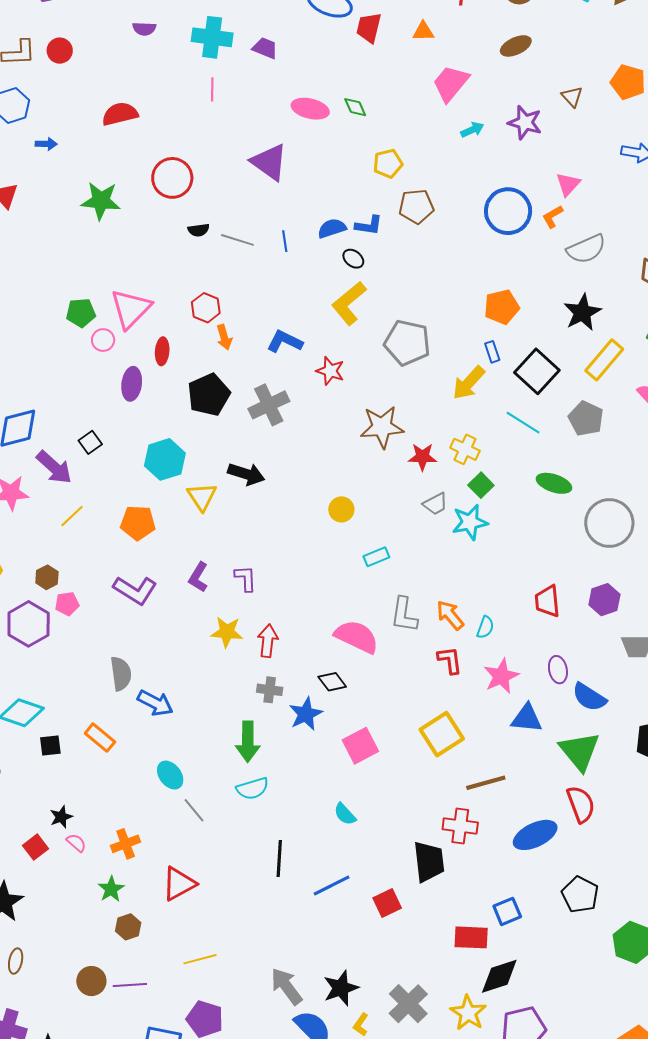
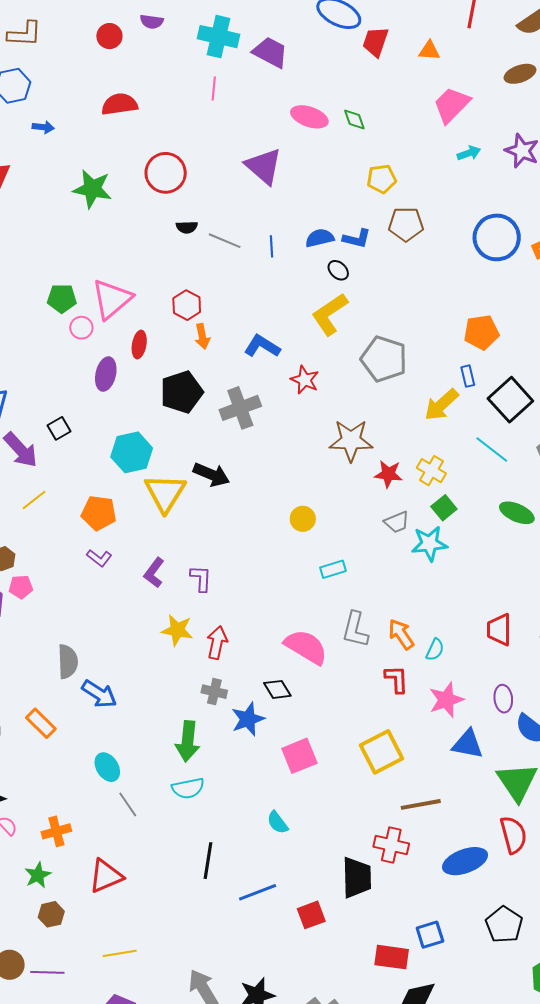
purple trapezoid: (265, 48) -> (270, 52), size x1.4
red circle: (60, 51) -> (109, 36), moved
yellow triangle: (202, 497) -> (165, 493), size x1.4
purple L-shape: (135, 590) -> (99, 558), moved, size x0.6

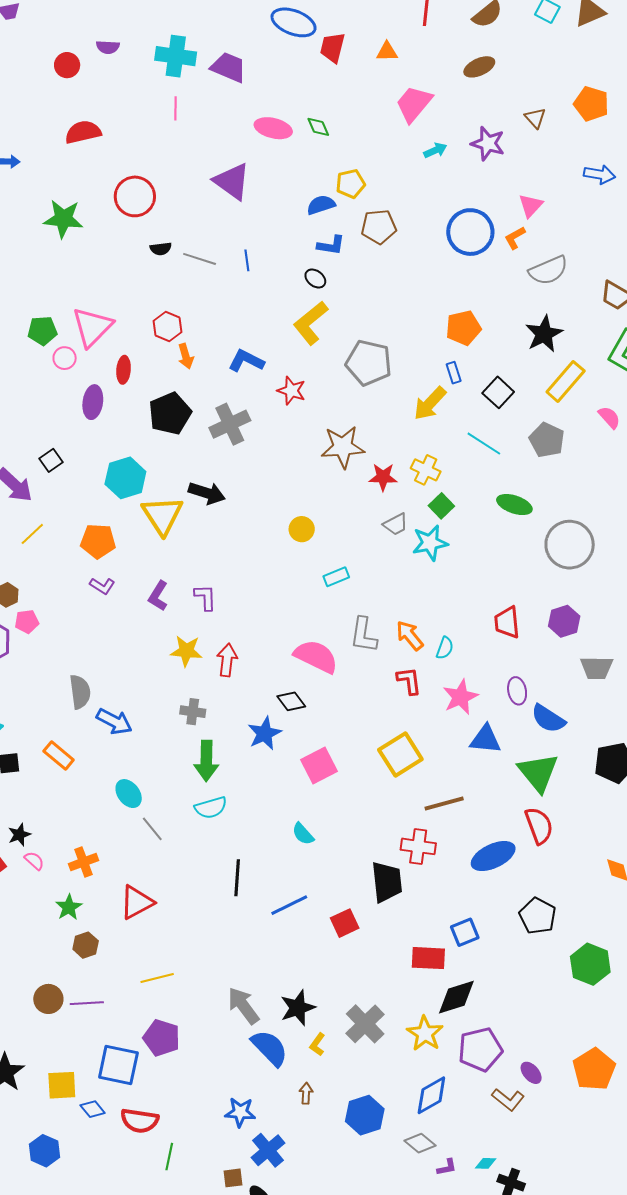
blue semicircle: (320, 238) -> (321, 205), moved
black square: (510, 400) -> (498, 392), size x0.7
gray cross: (214, 692) -> (193, 712), moved

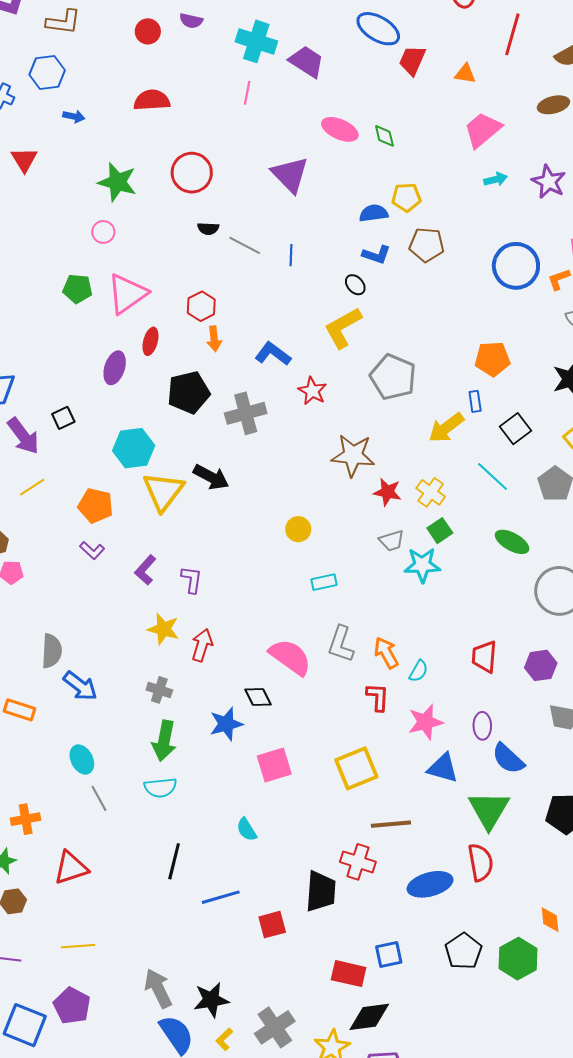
pink circle: (65, 358) -> (103, 232), moved
orange rectangle: (59, 756) -> (20, 710), turned -32
green hexagon: (590, 964) -> (518, 959), moved

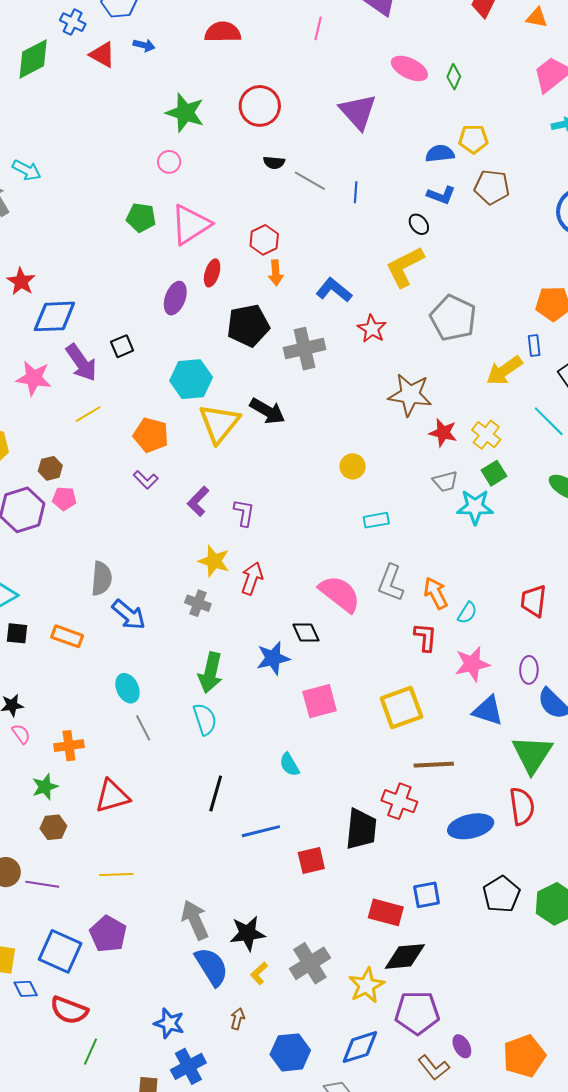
green diamond: (384, 136) -> (454, 77), turned 35
red triangle: (24, 160) -> (102, 55), moved, turned -32
gray cross: (159, 690) -> (198, 603), moved
cyan semicircle: (160, 788) -> (205, 719), turned -104

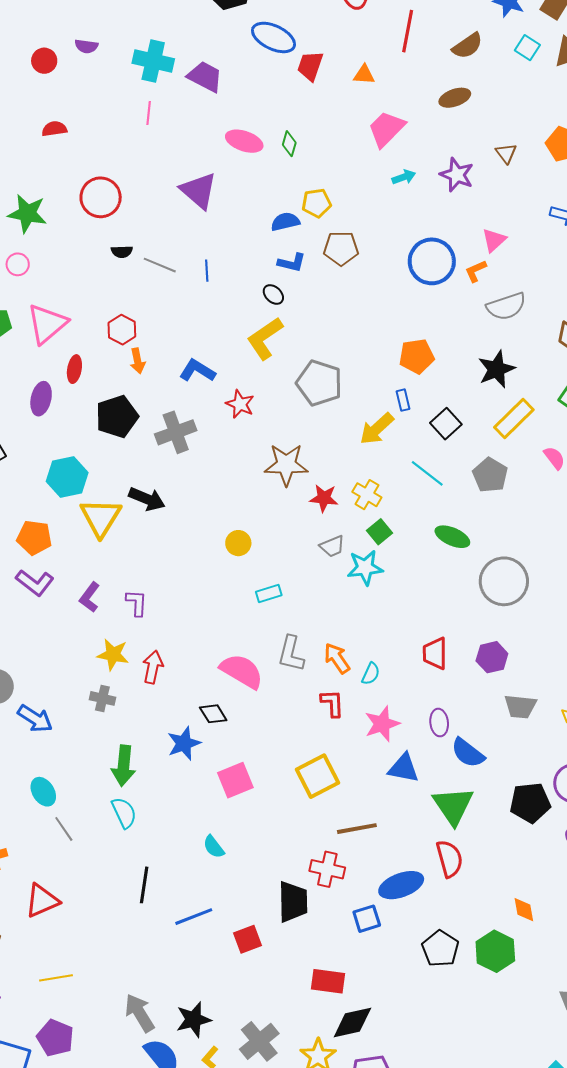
red semicircle: (223, 32) -> (54, 129), size x0.7
purple L-shape: (146, 480) -> (35, 583), size x1.5
blue square: (427, 895) -> (367, 919), moved

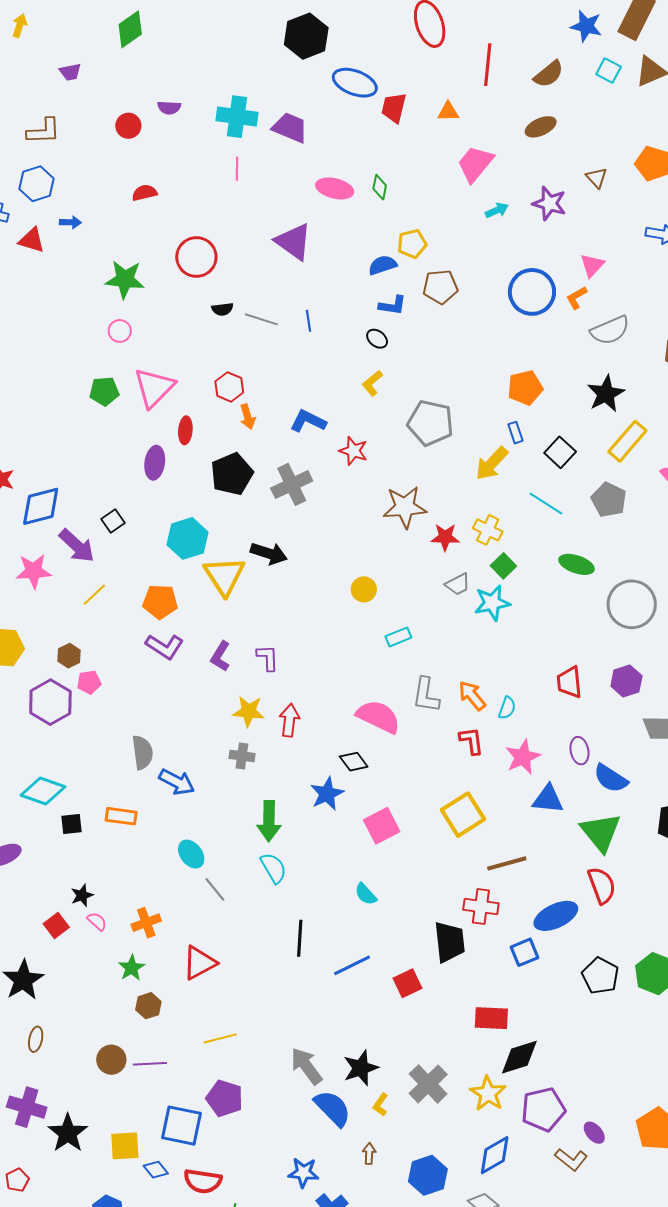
yellow L-shape: (265, 338) -> (372, 383), size x0.6

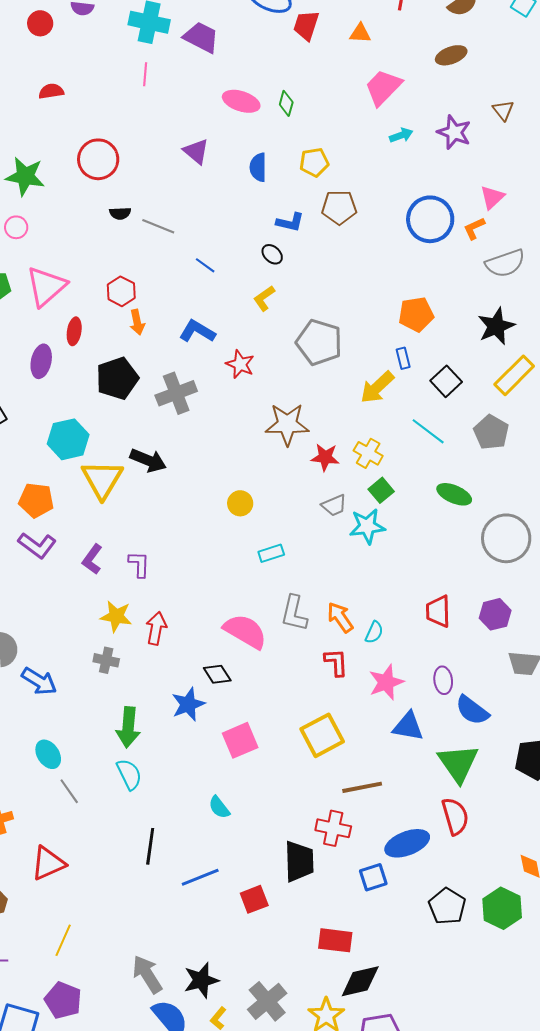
purple triangle: (294, 242) -> (196, 151), size x0.7
blue semicircle: (383, 265) -> (258, 167), moved, turned -76
blue line: (309, 321) -> (205, 265), moved, turned -50
yellow line: (220, 1038) -> (63, 940), turned -56

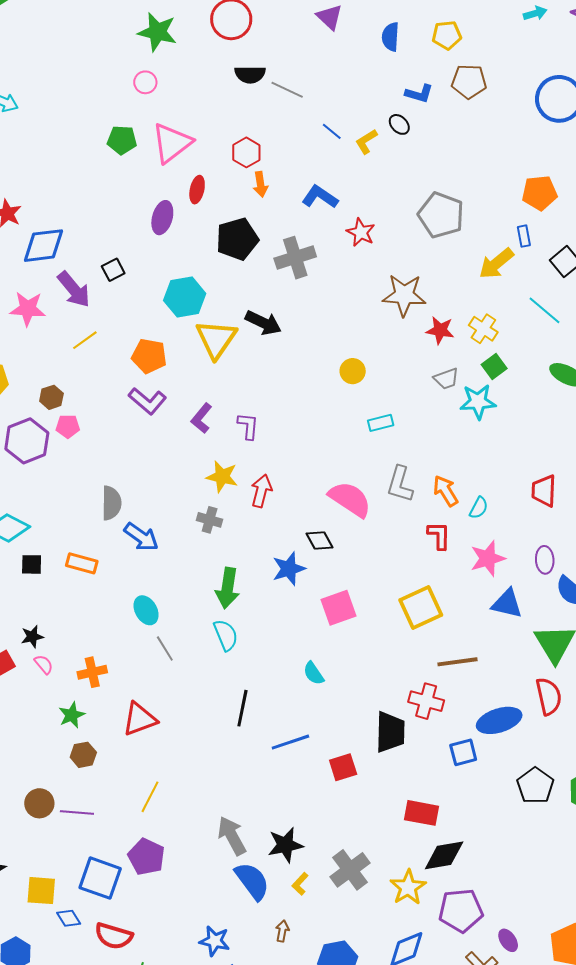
black semicircle: (120, 213) -> (250, 75), size x1.4
yellow L-shape: (264, 298) -> (366, 142), moved

